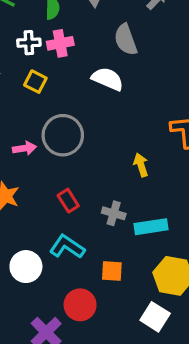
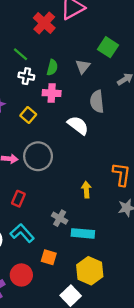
white cross: (29, 43) -> (26, 76), moved
red rectangle: (68, 201) -> (18, 199), moved, turned 42

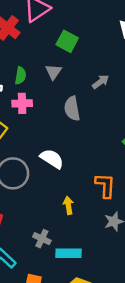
green square: (108, 47) -> (67, 41), moved
white semicircle: (78, 125) -> (52, 159), moved

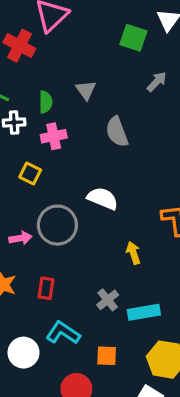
green square: (67, 41) -> (133, 38), moved
gray arrow: (101, 82) -> (157, 82), moved
gray cross: (42, 239) -> (108, 300), turned 36

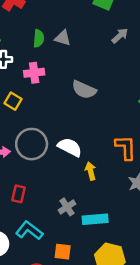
gray triangle: (86, 90) -> (63, 38), turned -42
green semicircle: (46, 102) -> (39, 38), moved
gray semicircle: (117, 132) -> (84, 90), moved, turned -50
white semicircle: (103, 198) -> (70, 147), moved

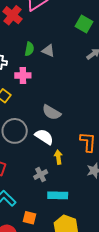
gray semicircle: (84, 90) -> (52, 112), moved
gray cross: (67, 207) -> (41, 175), moved

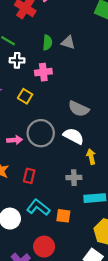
gray cross: (41, 175) -> (74, 178), turned 32
orange square: (30, 218) -> (63, 216), moved

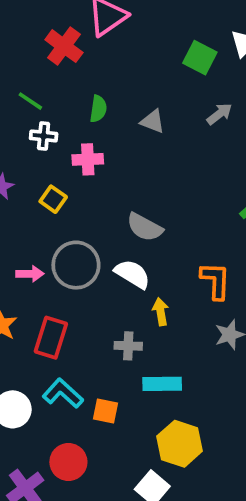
gray triangle: (68, 42) -> (153, 121), moved
red rectangle: (29, 176) -> (51, 338), size x1.5

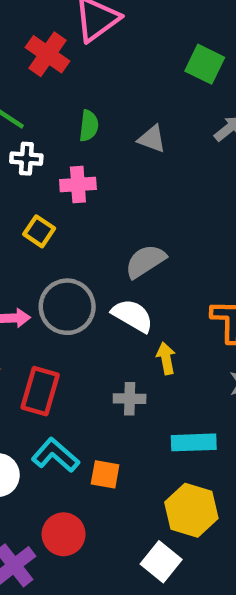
gray semicircle: (145, 227) -> (145, 261), turned 120
cyan rectangle: (162, 384) -> (194, 442), moved

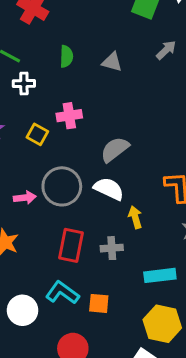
pink cross: (78, 184) -> (69, 116), moved
red rectangle: (40, 391) -> (71, 245), moved

